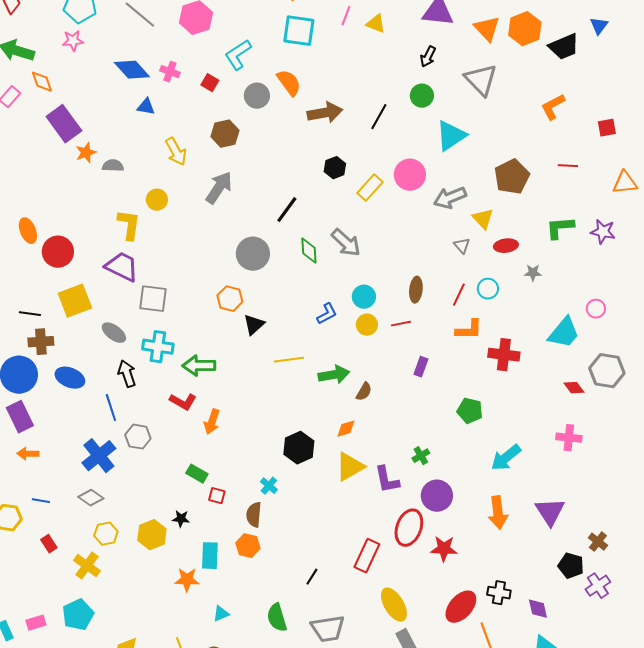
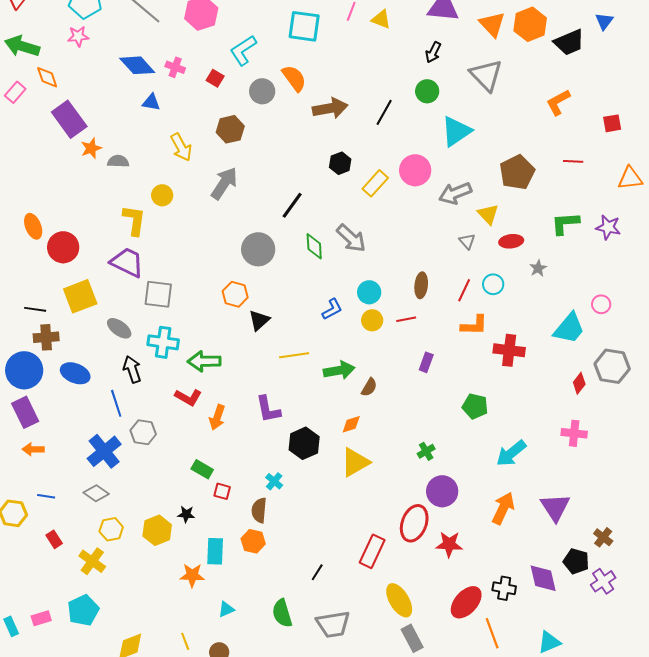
gray star: (533, 273) -> (538, 268), turned -30
red diamond: (574, 388) -> (579, 383), turned 75
purple L-shape: (387, 480) -> (268, 409), moved
orange arrow: (498, 513) -> (503, 508), turned -148
purple diamond: (538, 609) -> (543, 578), moved, size x1.4

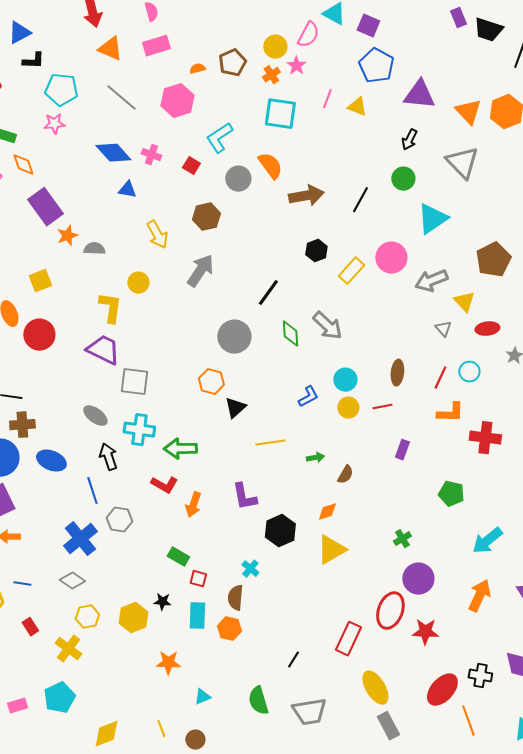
yellow square: (80, 296) -> (40, 281), moved, size x0.7
green arrow: (339, 370) -> (315, 458), size x0.6
cyan rectangle: (215, 551) -> (197, 616), moved

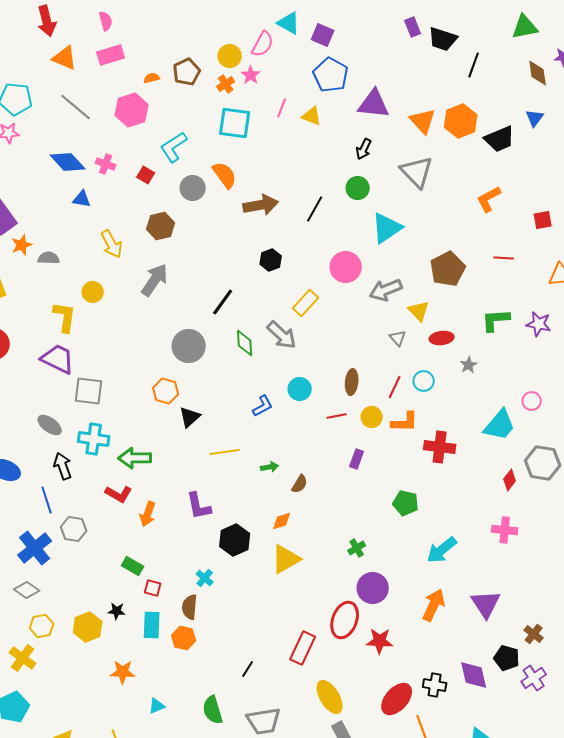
yellow rectangle: (351, 271) -> (306, 303), moved
yellow circle: (348, 408) -> (372, 417), moved

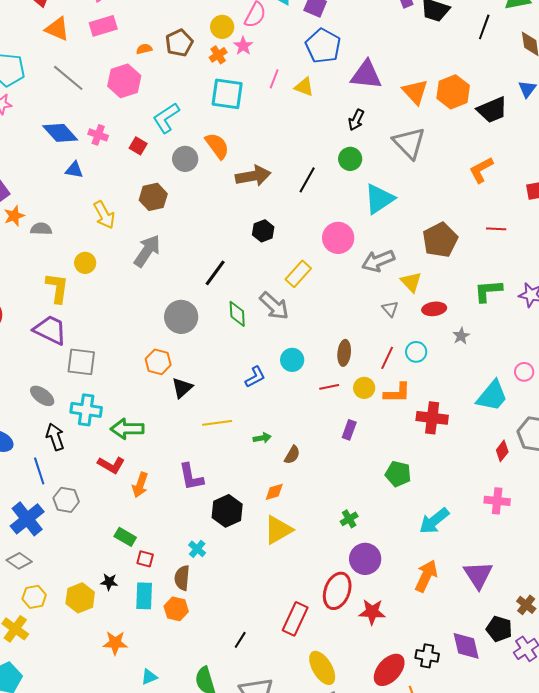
black line: (474, 65) -> (484, 27), moved

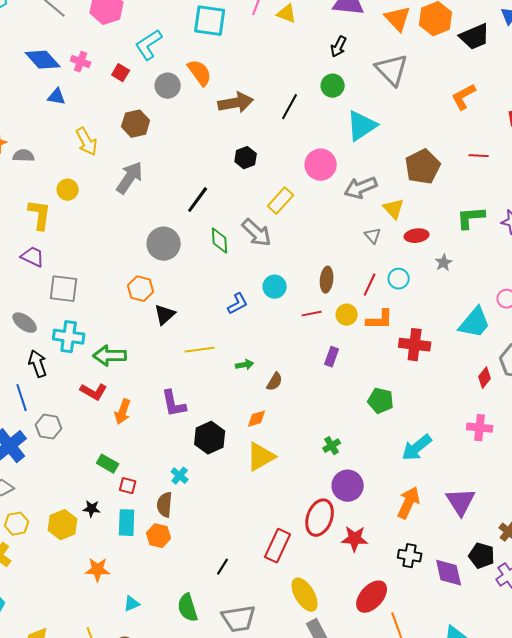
purple trapezoid: (50, 330) -> (33, 257), size x0.7
black cross: (427, 656) -> (410, 556), moved

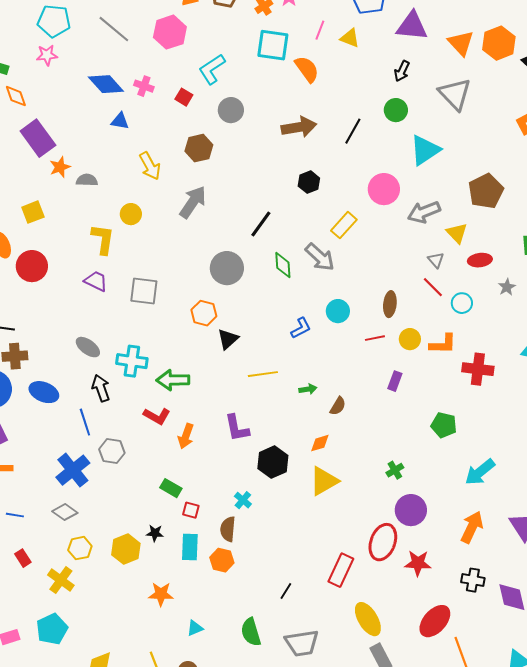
orange semicircle: (200, 73) -> (307, 69), moved
red line: (370, 285) -> (433, 287), moved, turned -70
gray square: (64, 289) -> (144, 291), moved

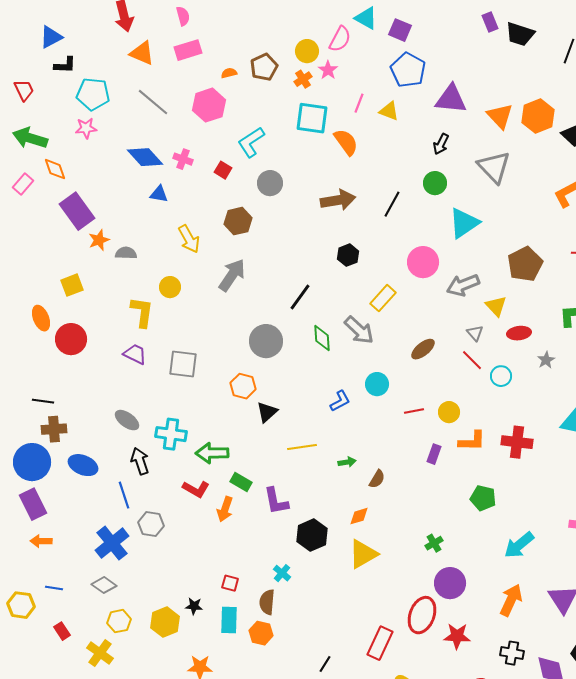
brown ellipse: (390, 304) -> (423, 349), moved, turned 45
orange L-shape: (443, 344) -> (472, 441), moved
green rectangle: (171, 488) -> (241, 482), moved

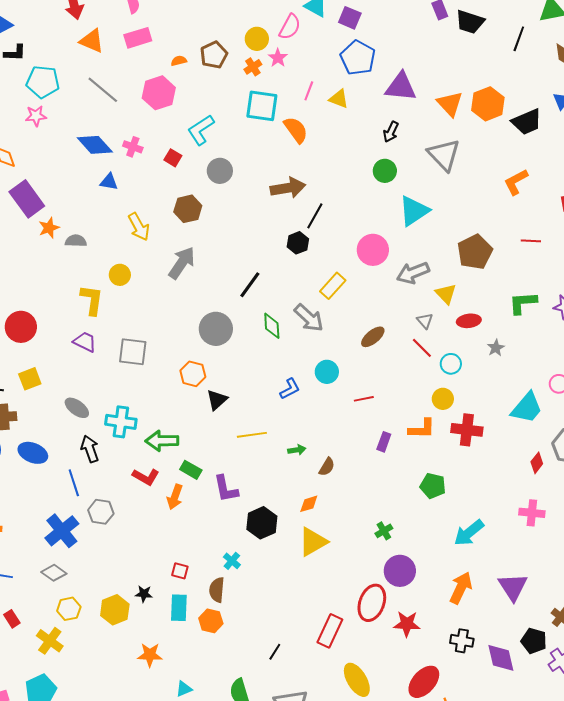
black line: (392, 204) -> (315, 216), moved
yellow square: (72, 285) -> (30, 379), moved
yellow circle: (449, 412) -> (443, 399), moved

